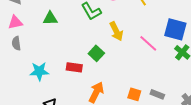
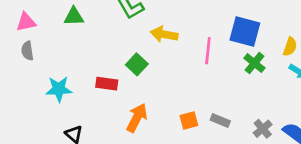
yellow arrow: (116, 31) -> (164, 34), turned 126
pink line: (148, 43) -> (208, 51), turned 54
orange square: (134, 94) -> (189, 121), turned -32

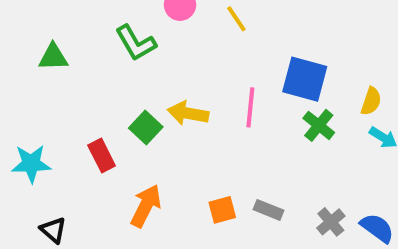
yellow arrow: (164, 34) -> (188, 113), moved
red rectangle: (107, 84) -> (102, 156), turned 55

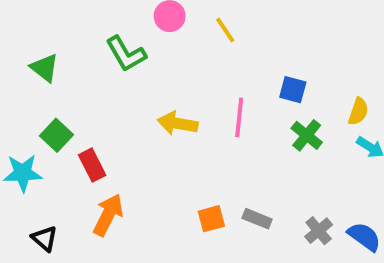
green triangle: (53, 57) -> (44, 68), turned 40
blue square: (305, 79) -> (293, 90), size x0.6
green square: (146, 127) -> (56, 135), moved
orange arrow: (146, 206) -> (108, 215), moved

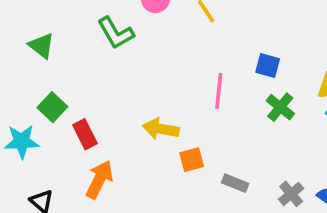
yellow arrow: (178, 123) -> (161, 129), moved
orange square: (211, 219) -> (192, 160), moved

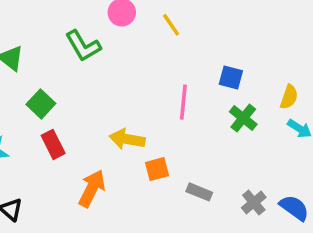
green square: (52, 107) -> (41, 104), moved
orange arrow: (99, 179) -> (92, 188), moved

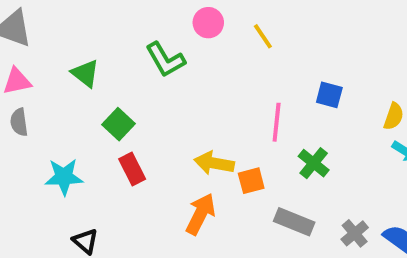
green cross: (243, 118) -> (314, 163), moved
orange square: (157, 169) -> (251, 181), moved
orange arrow: (92, 188) -> (200, 214), moved
gray rectangle: (199, 192) -> (294, 222), size x1.4

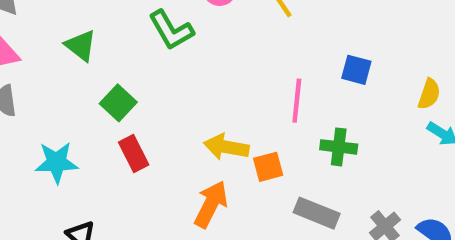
green cross: (314, 163) -> (339, 147), turned -32

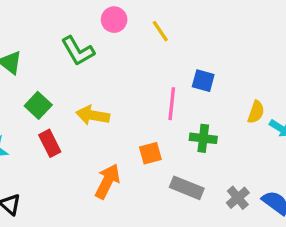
blue square: (356, 70) -> (203, 81), moved
yellow semicircle: (429, 94) -> (256, 112), moved
yellow arrow: (226, 147) -> (93, 115), moved

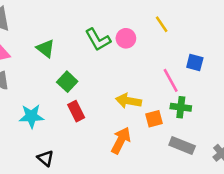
pink circle: (114, 20) -> (126, 38), moved
pink line: (172, 104) -> (171, 80), turned -35
yellow arrow: (93, 115) -> (128, 101), moved
green cross: (203, 138) -> (181, 107), moved

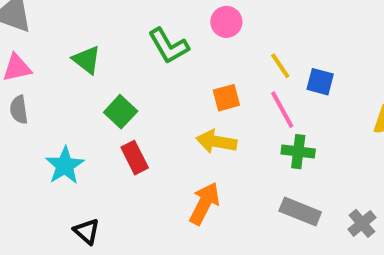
yellow line: (162, 24) -> (280, 66), moved
pink circle: (126, 38) -> (226, 22), moved
cyan star: (31, 116) -> (65, 166), turned -30
orange square: (154, 119) -> (226, 98), moved

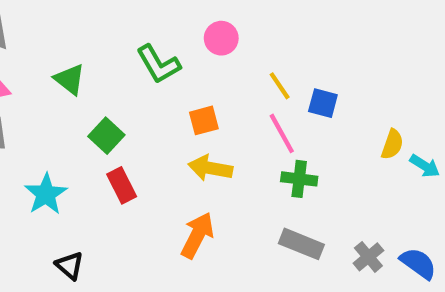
orange square: (226, 98) -> (204, 120), moved

